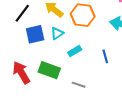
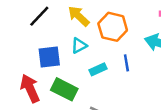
blue square: (35, 34) -> (49, 57), moved
blue line: (105, 56) -> (126, 63), moved

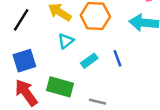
blue square: (49, 57) -> (24, 61), moved
blue line: (126, 63) -> (117, 58), moved

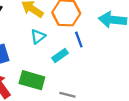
blue line: (117, 58) -> (79, 39), moved

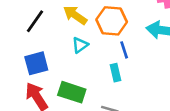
cyan rectangle: (60, 56) -> (115, 73), moved, turned -70

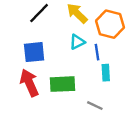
blue line: (124, 50) -> (97, 52), moved
green rectangle: (72, 92) -> (63, 84), turned -30

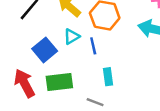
blue square: (34, 52) -> (45, 50), moved, turned -30
cyan rectangle: (106, 73) -> (108, 77), moved

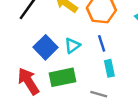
cyan triangle: (72, 37) -> (72, 45), moved
blue line: (93, 46) -> (102, 43), moved

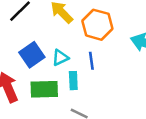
cyan rectangle: (109, 68) -> (73, 81), moved

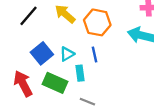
green rectangle: (44, 89) -> (55, 83), turned 30

